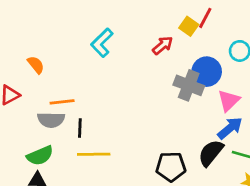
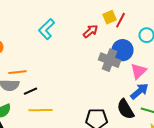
red line: (205, 18) -> (120, 20), moved
yellow square: (189, 26) -> (110, 17), turned 32
black line: (80, 128) -> (30, 91), turned 64
black semicircle: (211, 153) -> (126, 109), turned -70

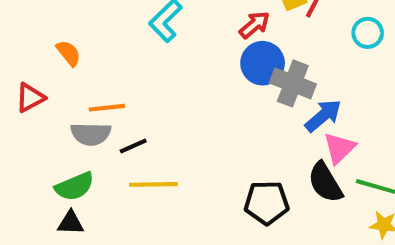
blue circle: (122, 50) -> (263, 63), moved
pink triangle: (138, 71) -> (339, 148), moved
blue arrow: (140, 91) -> (323, 116), moved

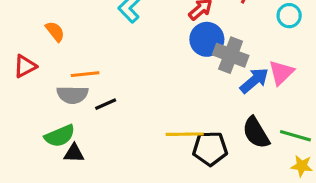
pink triangle: (339, 148) -> (281, 73), moved
yellow line: (153, 184) -> (185, 134), moved
black triangle: (71, 223) -> (74, 153), moved

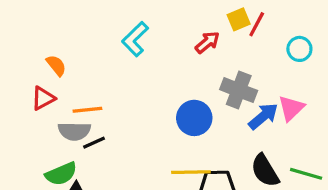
blue circle: (207, 39) -> (194, 118), moved
red triangle: (25, 66) -> (43, 98), moved
black line: (106, 104) -> (94, 143), moved

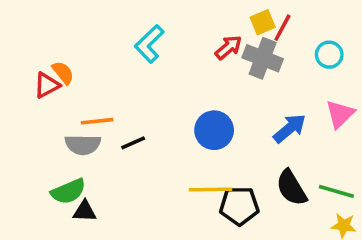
gray cross: (239, 90) -> (263, 58), moved
red triangle: (43, 98) -> (47, 85), moved
pink triangle: (291, 108) -> (340, 114), moved
black line: (94, 143) -> (133, 143), moved

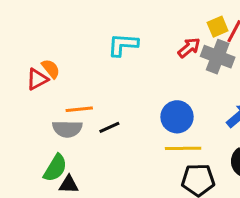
cyan L-shape: (149, 44) -> (123, 45), turned 48
yellow line: (210, 190) -> (183, 148), moved
green semicircle: (68, 191) -> (55, 168), turned -36

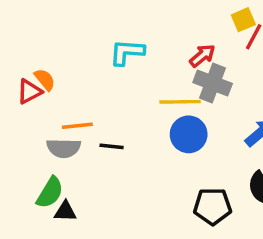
yellow square: (218, 27) -> (243, 20), moved
gray cross: (218, 57) -> (213, 83), moved
black line: (109, 127) -> (112, 146), turned 30
yellow line: (183, 148) -> (180, 102), moved

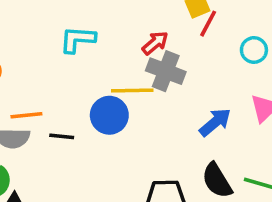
blue circle: (189, 134) -> (109, 115), moved

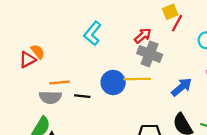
cyan L-shape: (78, 39) -> (93, 33), turned -55
yellow line: (132, 91) -> (137, 79), moved

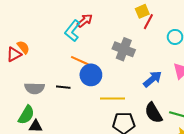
red arrow: (143, 36) -> (85, 21), moved
yellow line: (137, 79) -> (112, 99), moved
orange line: (59, 83) -> (80, 61), moved, turned 30

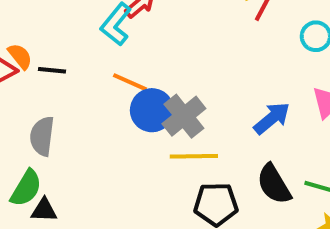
gray cross: (124, 49) -> (184, 116), moved, turned 30
black line: (63, 87) -> (52, 70), moved
gray semicircle: (35, 88) -> (42, 136), turned 96

